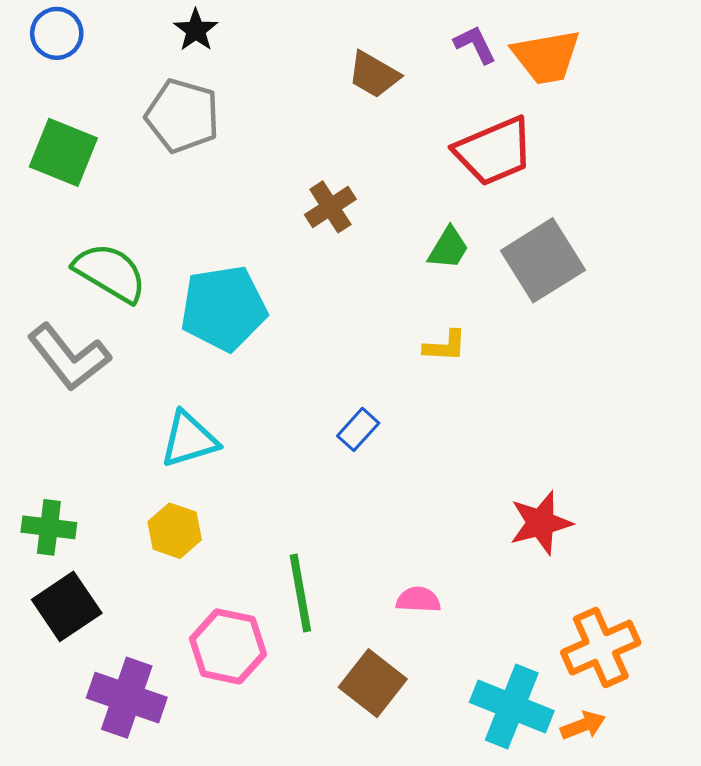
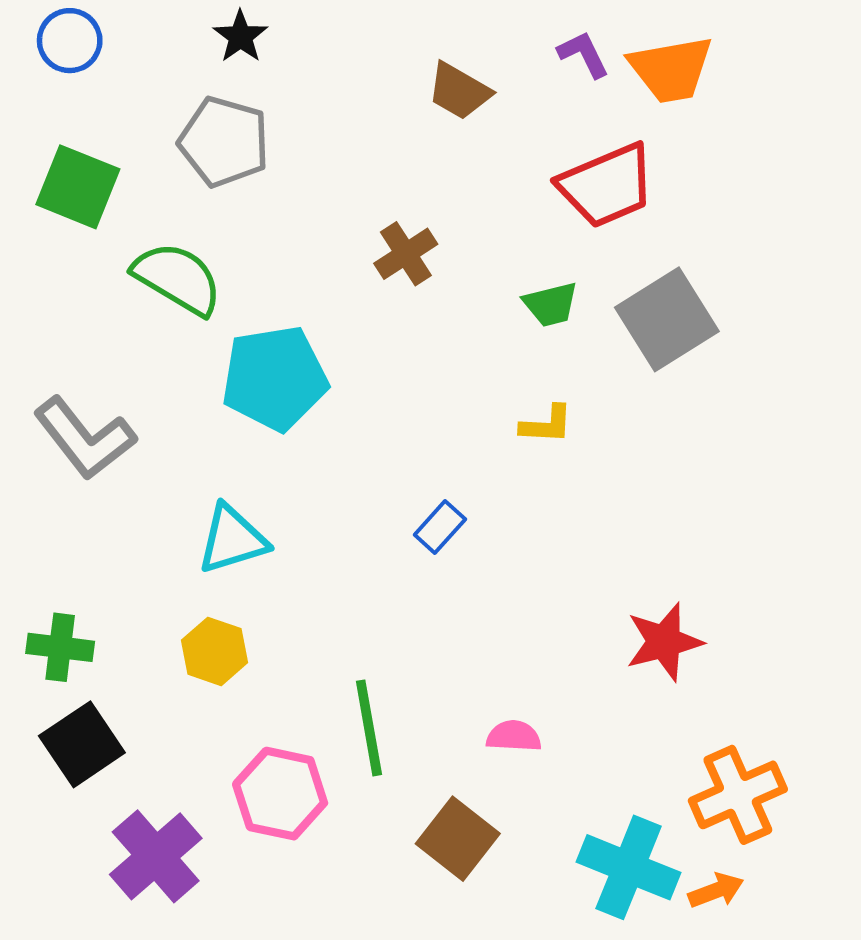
green trapezoid: (448, 248) -> (551, 304), turned 45
green semicircle: (110, 273) -> (178, 278), moved
purple cross: (127, 698) -> (156, 856), turned 30

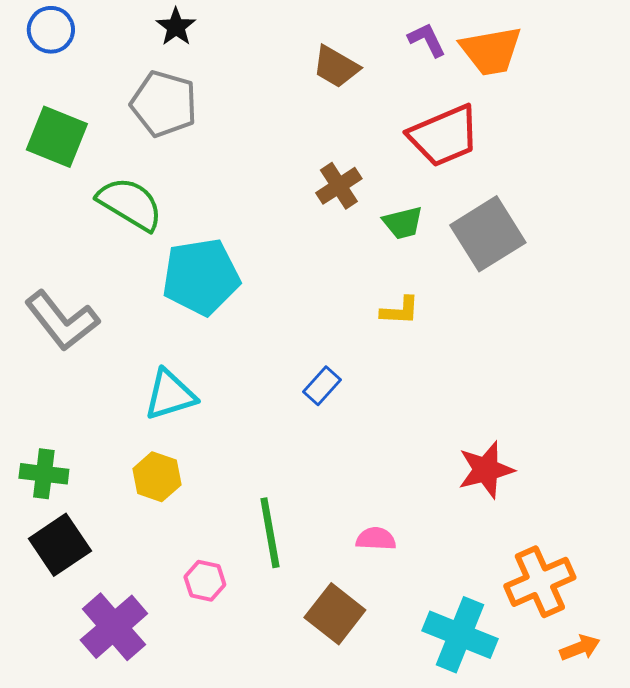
brown cross: (406, 254) -> (339, 186), moved
pink hexagon: (280, 794) -> (205, 581), size x0.6
orange arrow: (716, 891) -> (580, 648), moved

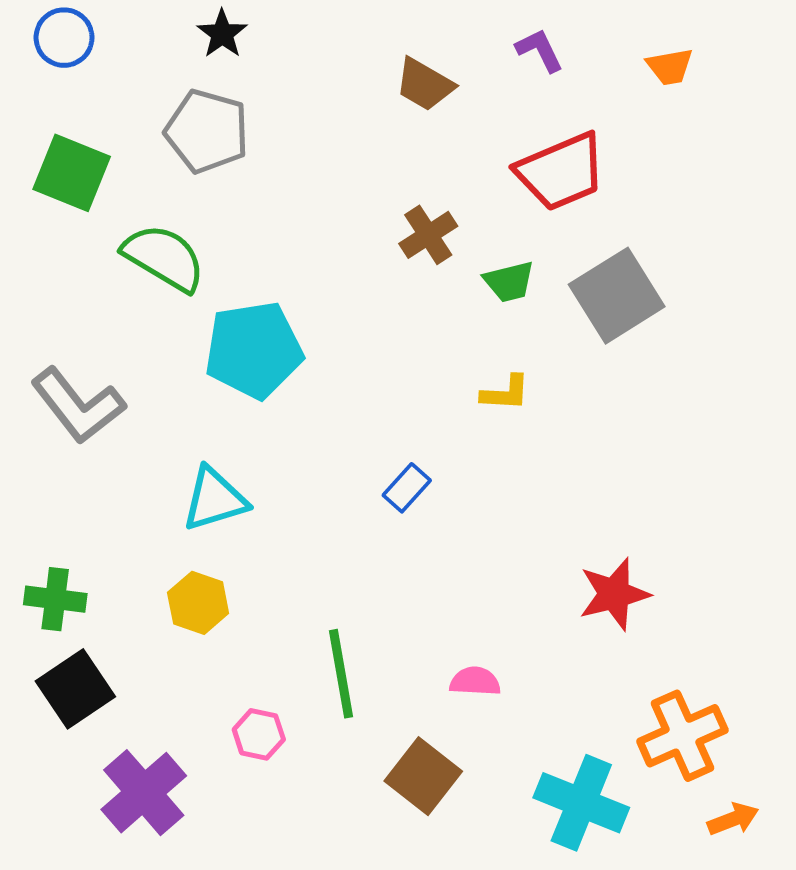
orange trapezoid: (491, 51) -> (670, 67), moved, size x0.6

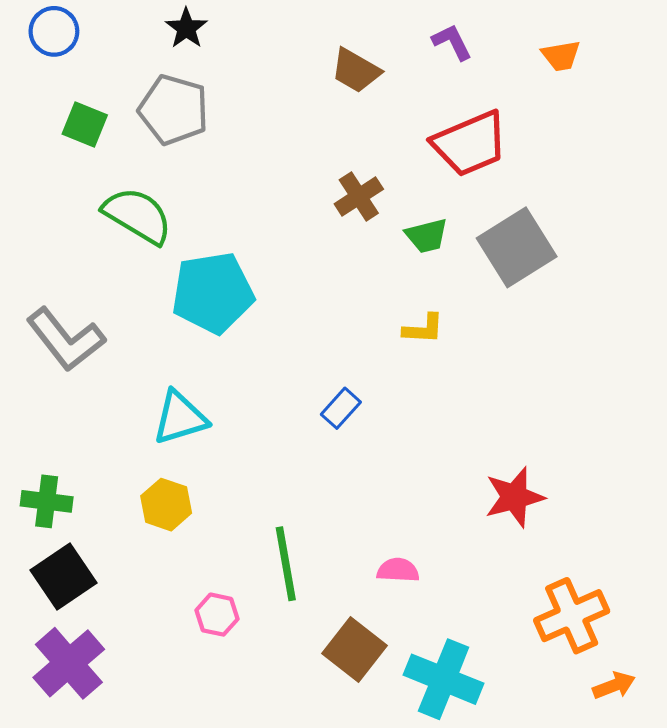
green square: (72, 173) -> (85, 125), moved, size x0.7
purple cross: (144, 793) -> (69, 663), moved
cyan cross: (581, 803) -> (444, 679), moved

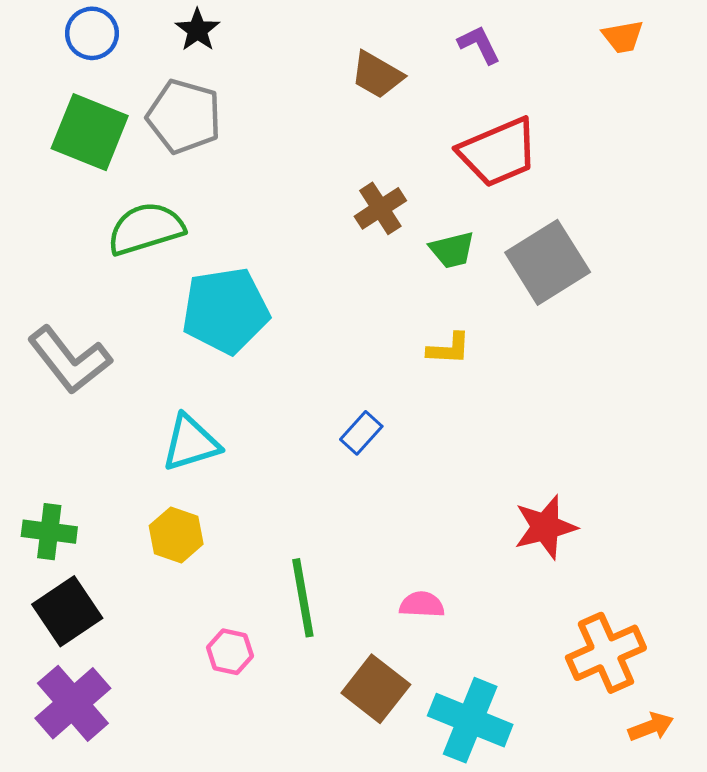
blue circle: (54, 31) -> (92, 33), moved
orange trapezoid: (561, 56) -> (623, 37), moved
green square: (85, 125) -> (90, 132), size x1.6
green semicircle: (138, 216) -> (146, 229), turned -48

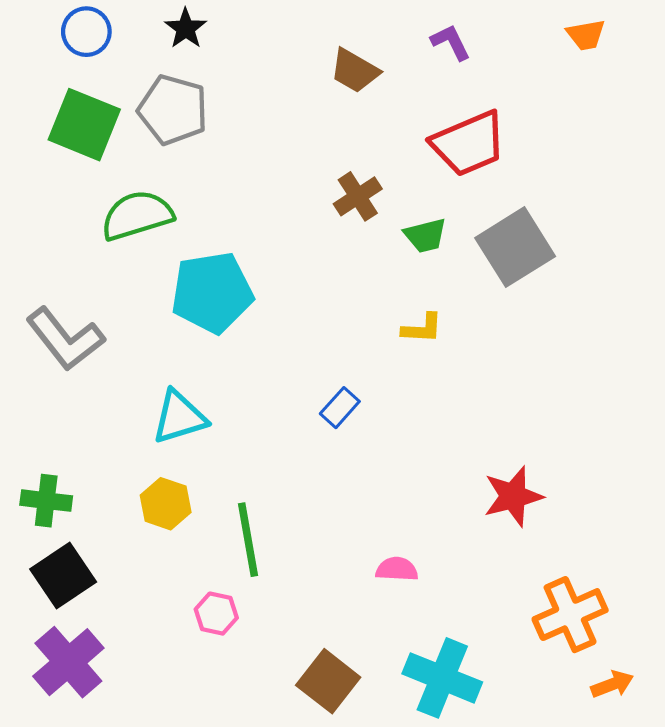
green line: (303, 598) -> (248, 540), moved
brown square: (376, 689) -> (328, 681), moved

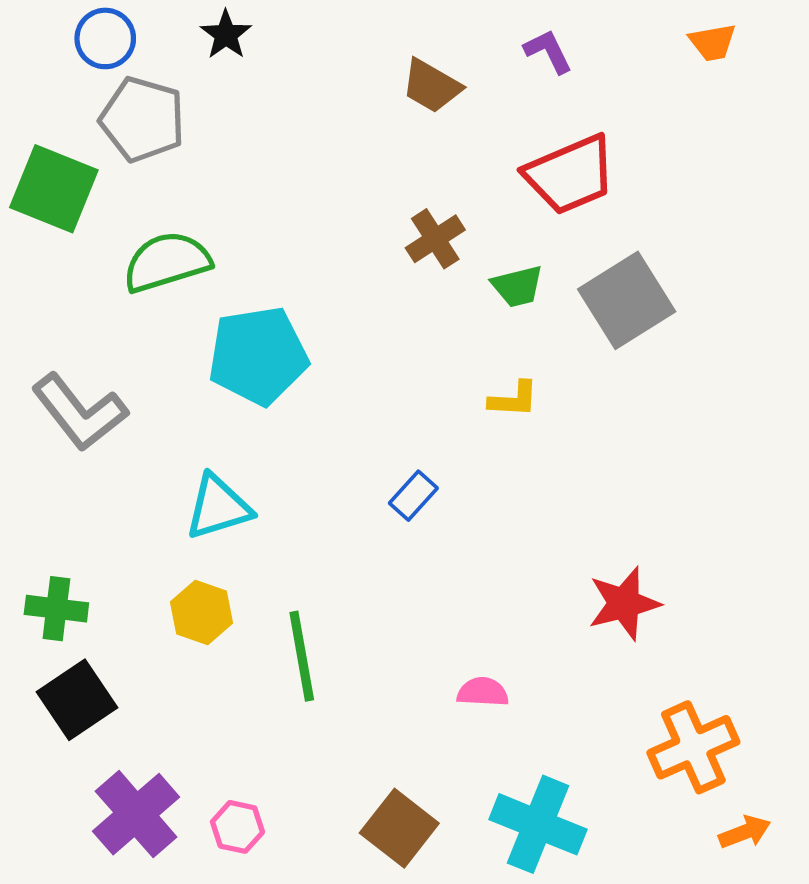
gray pentagon: (173, 110) -> (142, 119), moved
green square: (84, 125) -> (54, 189), moved
pink hexagon: (216, 614) -> (237, 827), moved
purple cross: (68, 662) -> (136, 814), moved

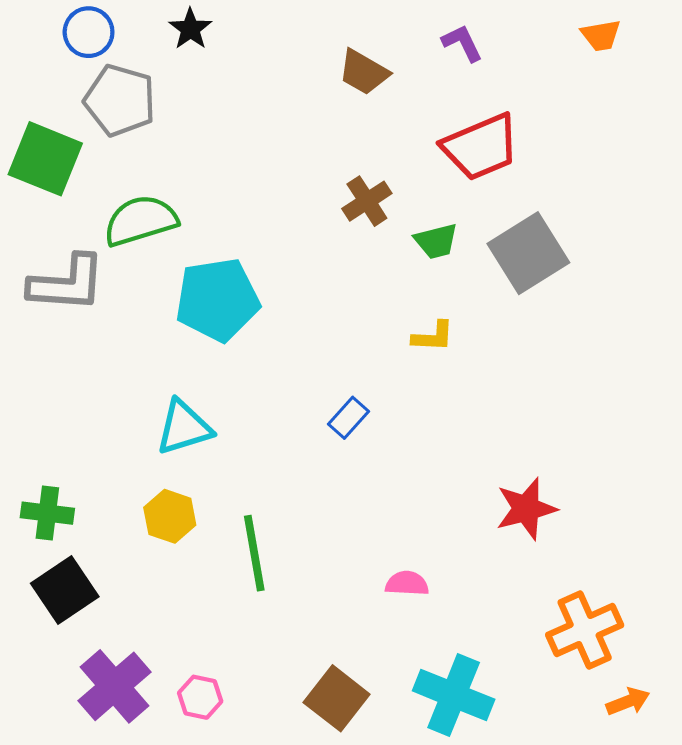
gray L-shape: (80, 412) -> (67, 283), moved, turned -48

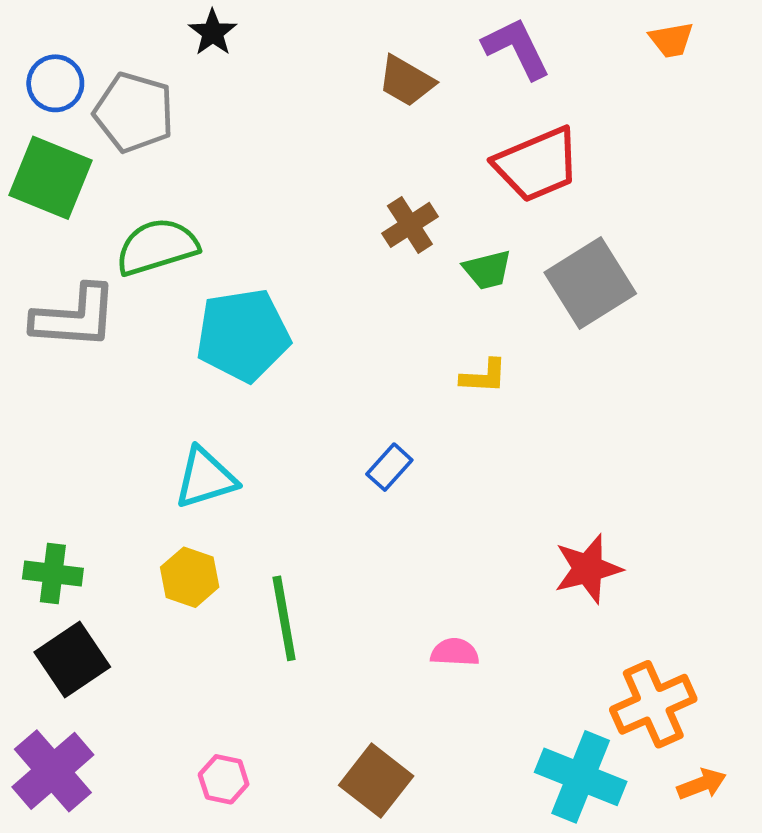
blue circle: (89, 32) -> (55, 83), moved
purple L-shape: (462, 43) -> (516, 48), size x1.5
purple cross: (115, 686) -> (53, 771), moved
cyan cross: (454, 695) -> (581, 777), moved

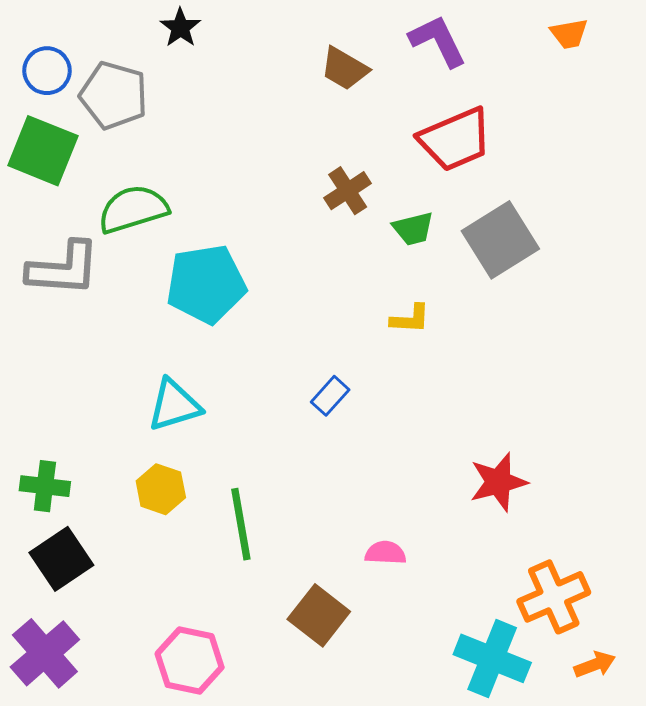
pink hexagon: (224, 779) -> (190, 660), size x1.6
brown square: (376, 781) -> (319, 615), moved

